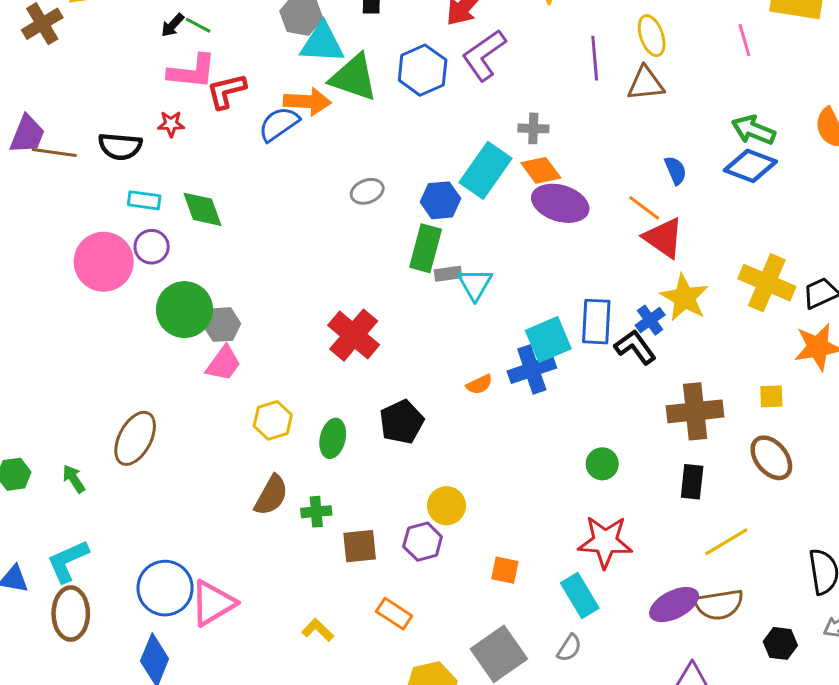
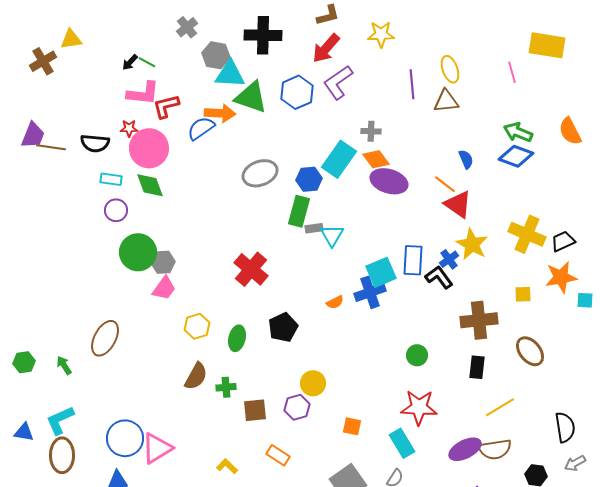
gray ellipse: (367, 191) -> (260, 173), size x1.6
pink circle: (104, 262) -> (149, 148), moved
yellow square: (771, 396) -> (523, 294), moved

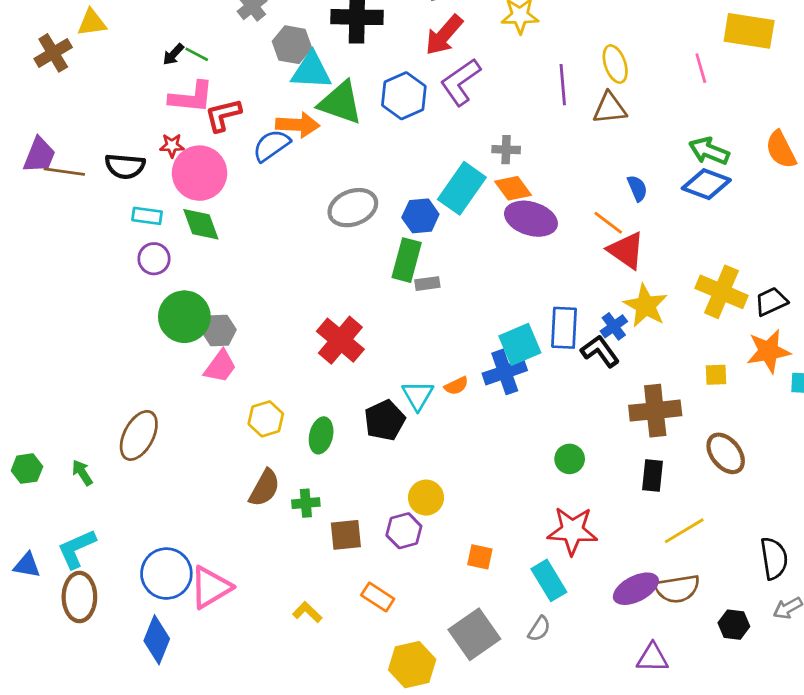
cyan triangle: (332, 235) -> (418, 395), moved

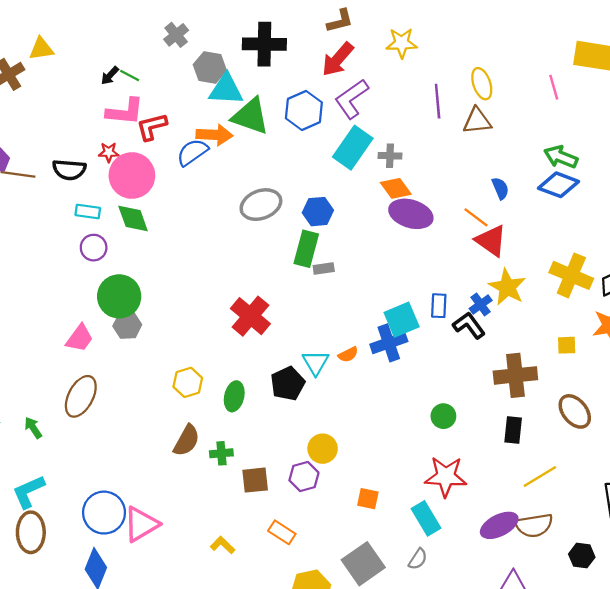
cyan rectangle: (462, 188) -> (353, 148), moved
blue rectangle: (564, 328) -> (439, 306), size x0.7
gray hexagon: (219, 331) -> (127, 325), moved
pink trapezoid: (220, 366) -> (80, 338), moved

